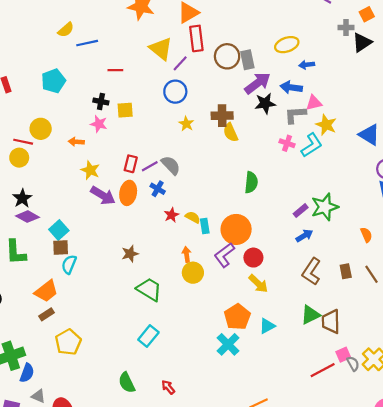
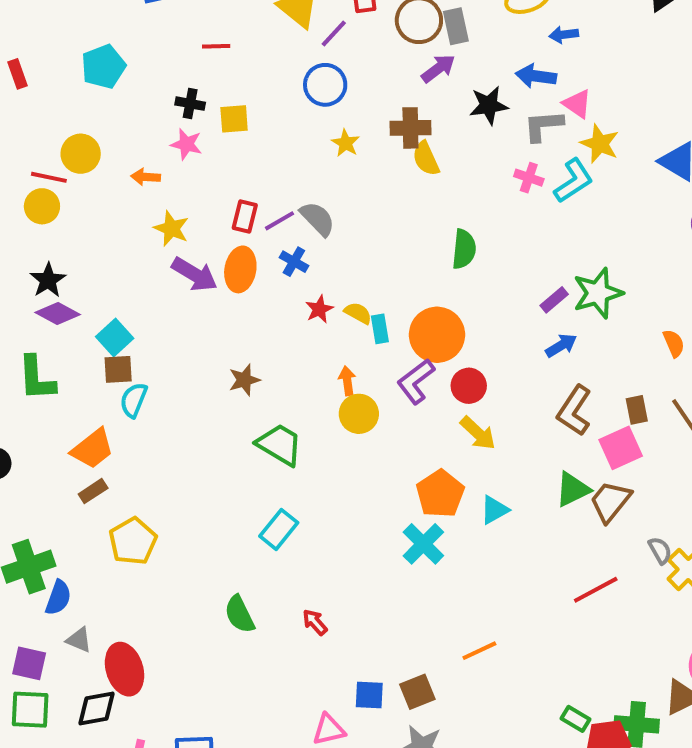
purple arrow: (258, 83) -> (438, 68), moved, size x0.7
pink triangle: (314, 103) -> (577, 104), turned 49
brown trapezoid: (331, 322) -> (610, 501), turned 40
pink square: (343, 355) -> (621, 448), moved, size x1.5
gray semicircle: (353, 364) -> (660, 550), moved

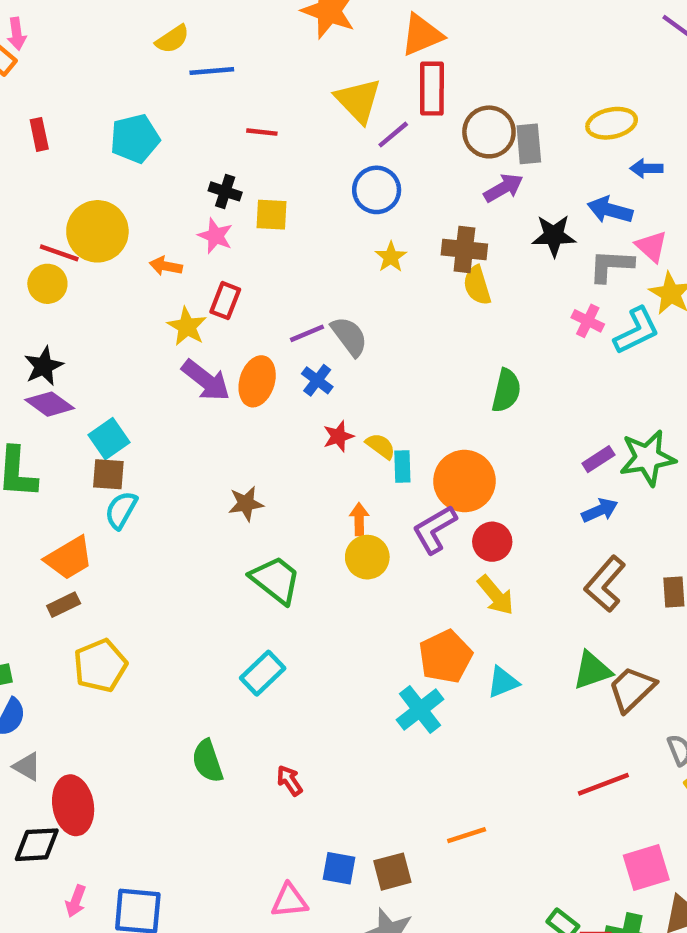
yellow circle: (81, 154) -> (97, 231), size x1.4
red rectangle: (245, 217) -> (225, 301), moved
pink square: (621, 448) -> (646, 867), moved

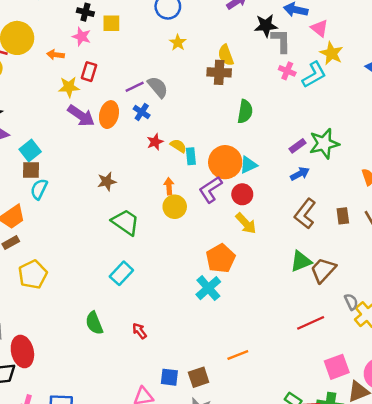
brown cross: (464, 249) -> (219, 72), moved
gray L-shape: (611, 266) -> (281, 41), moved, turned 90
yellow star: (187, 327) -> (69, 87), turned -30
cyan triangle: (503, 682) -> (248, 165), moved

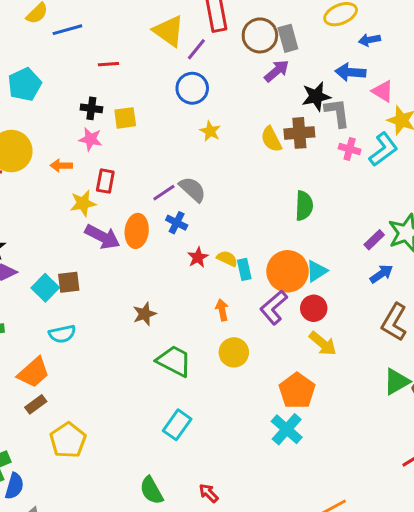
brown cross: (219, 72) -> (299, 133), moved
brown square: (31, 170) -> (69, 282), moved
cyan semicircle: (39, 189) -> (62, 334), turned -120
yellow circle: (175, 207) -> (234, 352), moved

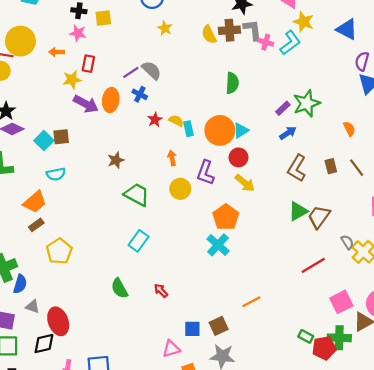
gray L-shape: (337, 113) -> (253, 30), moved
purple L-shape: (274, 307) -> (205, 173), moved, turned -30

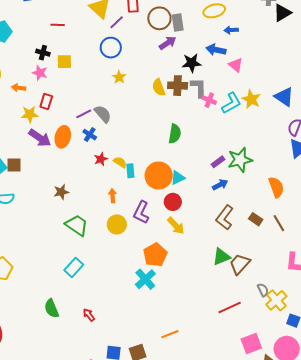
yellow star: (304, 22) -> (251, 99), moved
orange semicircle: (349, 129) -> (276, 187), size x1.5
brown rectangle: (331, 166) -> (256, 219), turned -48

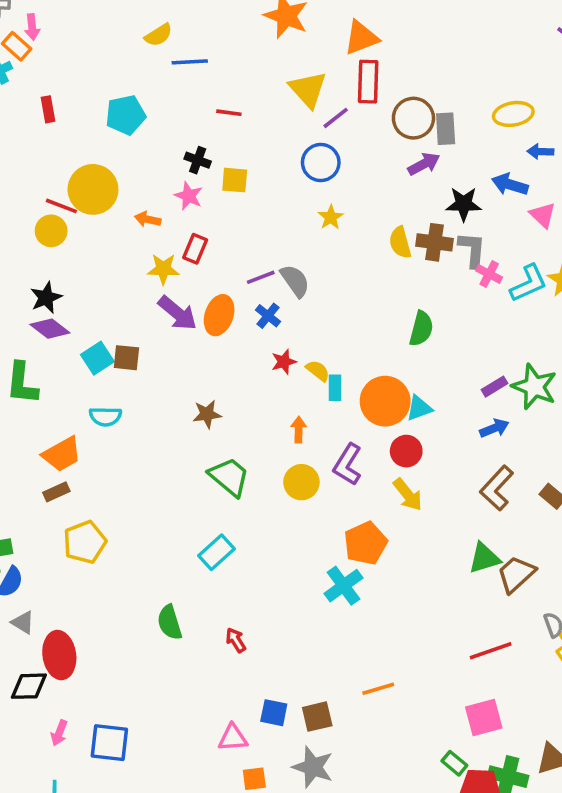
green star: (240, 160) -> (534, 387), turned 30
pink square: (251, 343) -> (484, 717), moved

